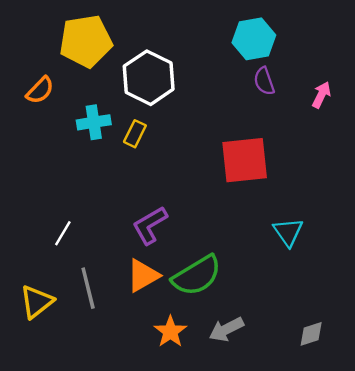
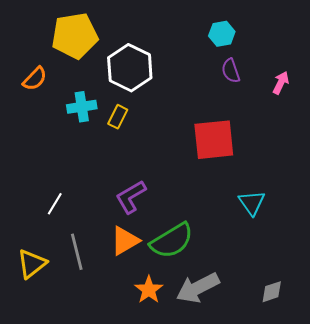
cyan hexagon: (254, 39) -> (222, 34), size x0.7
gray arrow: (226, 329) -> (198, 288), size x1.4

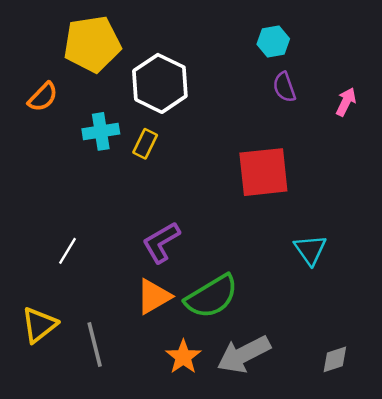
gray line: (77, 252) -> (95, 345), moved

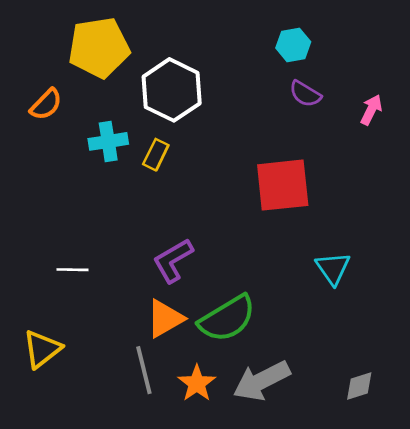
purple semicircle: (284, 87) -> (305, 94), turned -40
white line: (68, 251) -> (73, 270), turned 60
gray line: (95, 345) -> (144, 370), moved

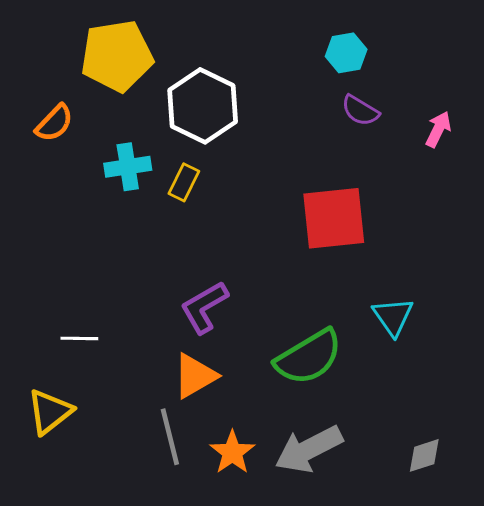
white line: (73, 270) -> (79, 338), moved
green semicircle: (227, 319) -> (309, 357), moved

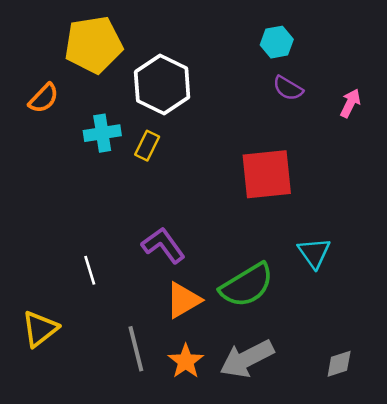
purple L-shape: (204, 307) -> (163, 245), turned 84
white line: (79, 338) -> (90, 270), moved, turned 72
orange triangle: (195, 376) -> (183, 300), moved

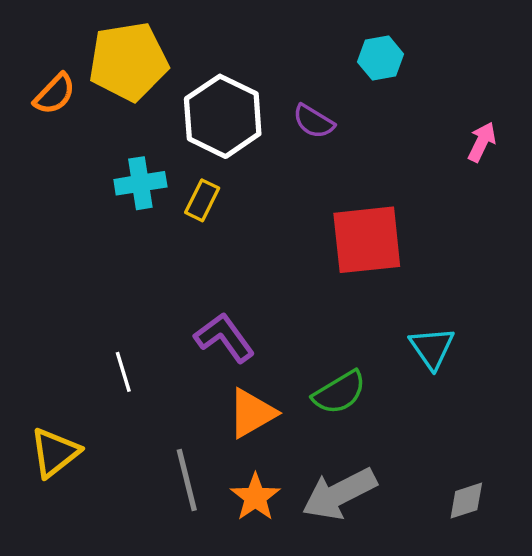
purple semicircle: (288, 88) -> (314, 121), moved
orange semicircle: (44, 98) -> (55, 94), moved
green semicircle: (247, 285) -> (339, 392), size x0.7

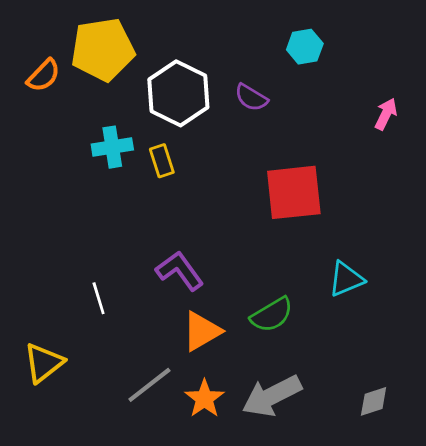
yellow rectangle: (202, 200) -> (162, 161), turned -44
cyan triangle: (432, 348) -> (346, 279), turned 42
gray line: (187, 480) -> (149, 385), turned 66

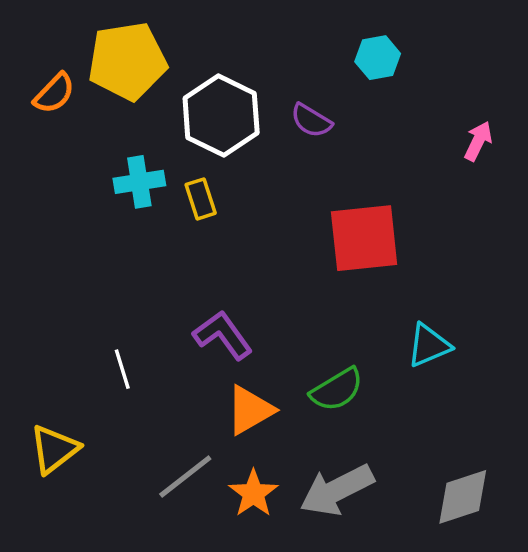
gray diamond: (374, 401) -> (463, 497), size x1.5

